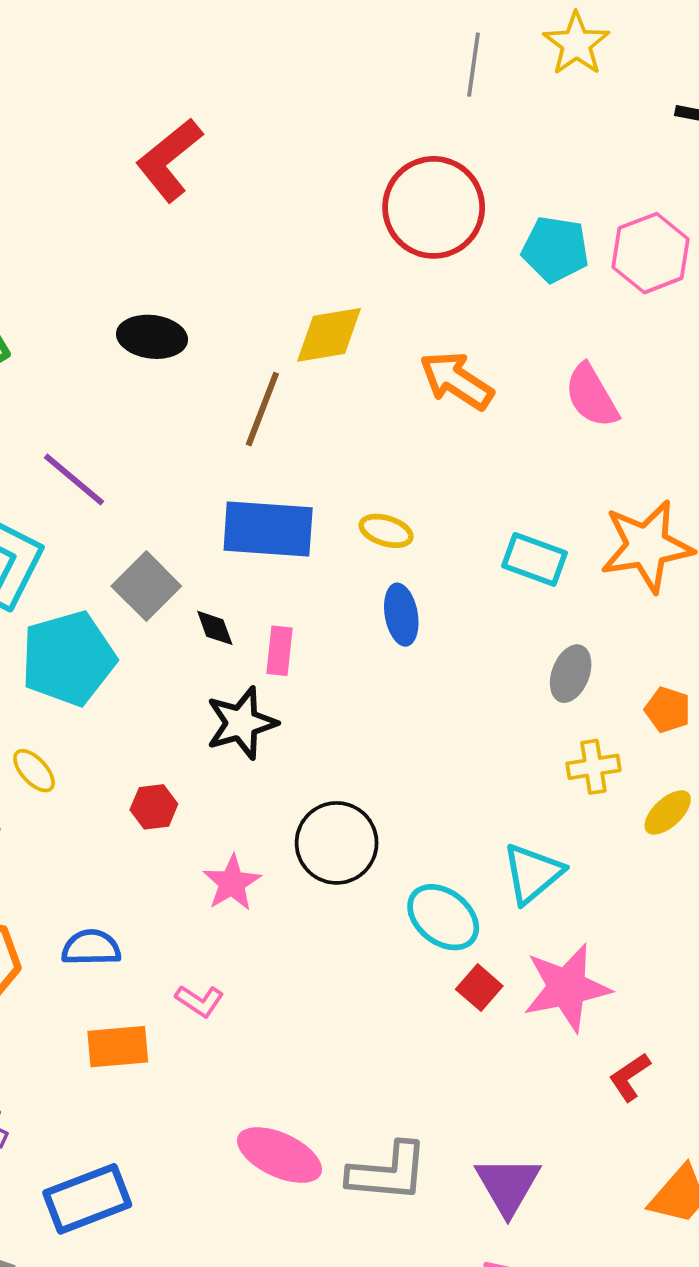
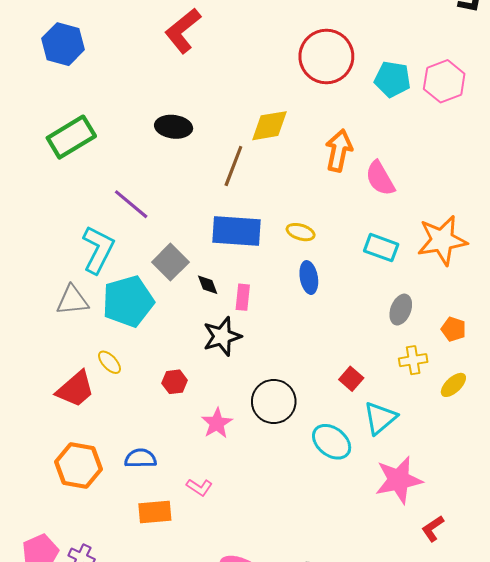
orange arrow: (456, 381) -> (339, 150), turned 69
pink semicircle: (592, 396) -> (380, 178), moved
red square: (479, 988) -> (351, 379), moved

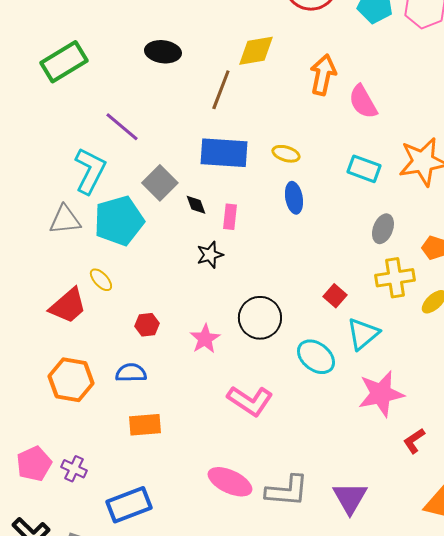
black star: (222, 336) -> (210, 255), size x0.7
yellow cross: (413, 360) -> (395, 278), size x1.4
red hexagon: (175, 382) -> (147, 325), moved
pink L-shape: (199, 487) -> (250, 401), moved, size x1.8

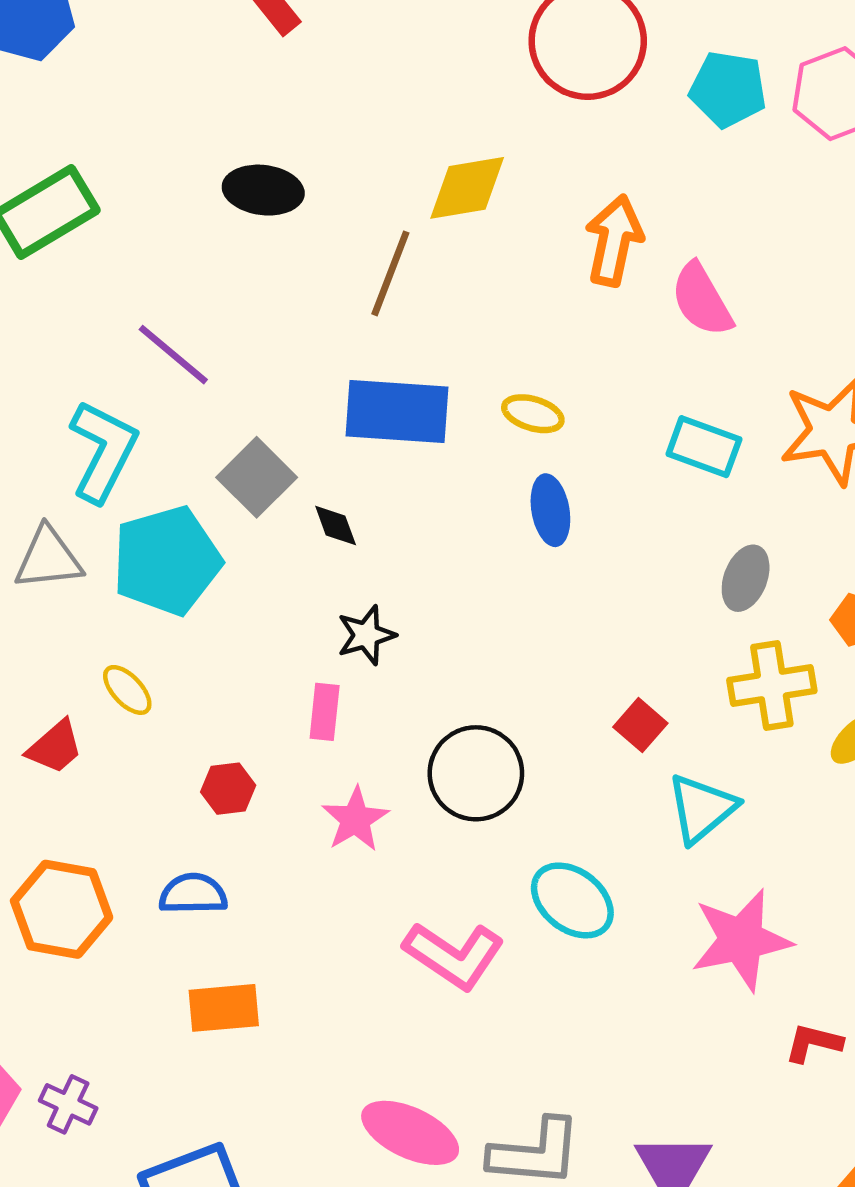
pink rectangle: (230, 217) -> (325, 712), moved
red trapezoid: (68, 306) -> (55, 747), size x0.7
cyan ellipse: (316, 357) -> (572, 900), moved
red L-shape: (414, 441) -> (814, 1043), turned 48

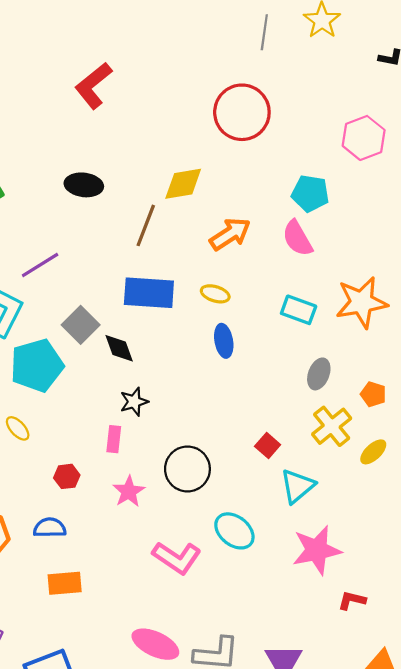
cyan pentagon: (728, 89) -> (310, 193), moved
orange arrow: (614, 241) -> (230, 234), moved, turned 45
purple line: (173, 355) -> (40, 265), turned -72
black diamond: (336, 526) -> (119, 348), size x1.4
yellow cross: (772, 686) -> (332, 426), turned -30

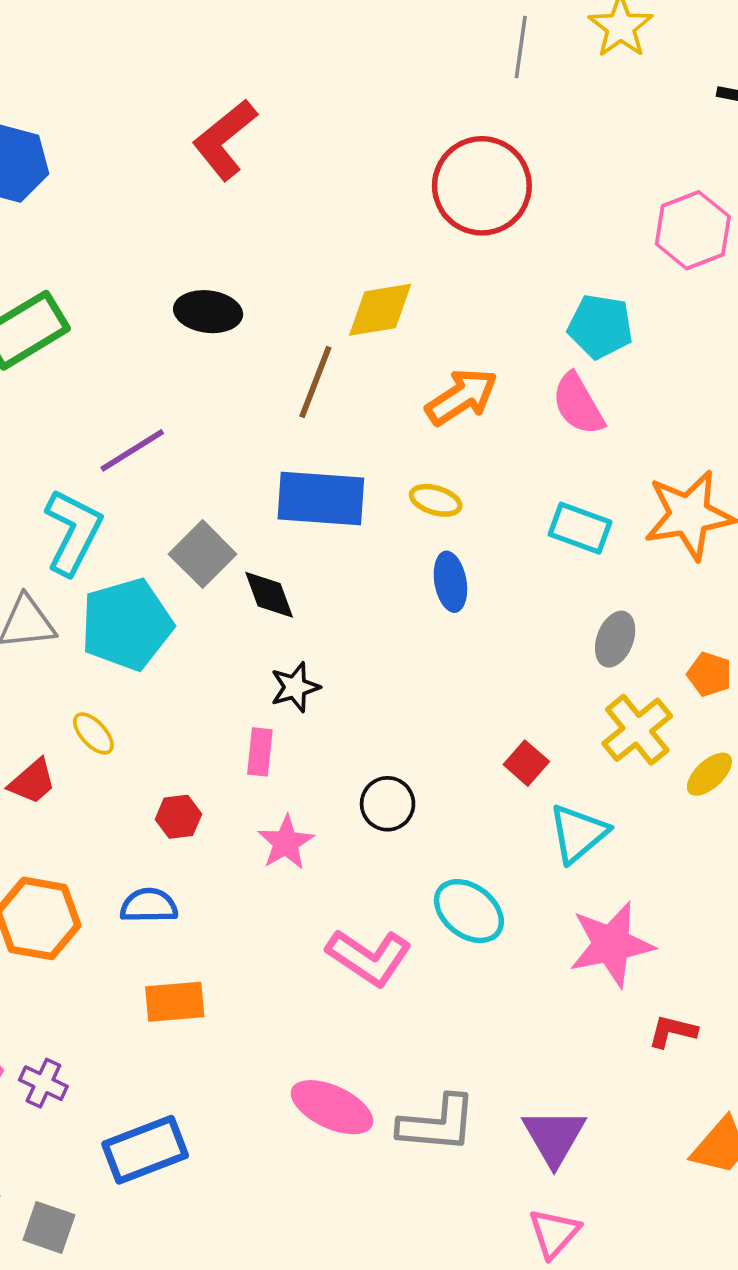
black circle: (187, 469) -> (388, 804), size x0.7

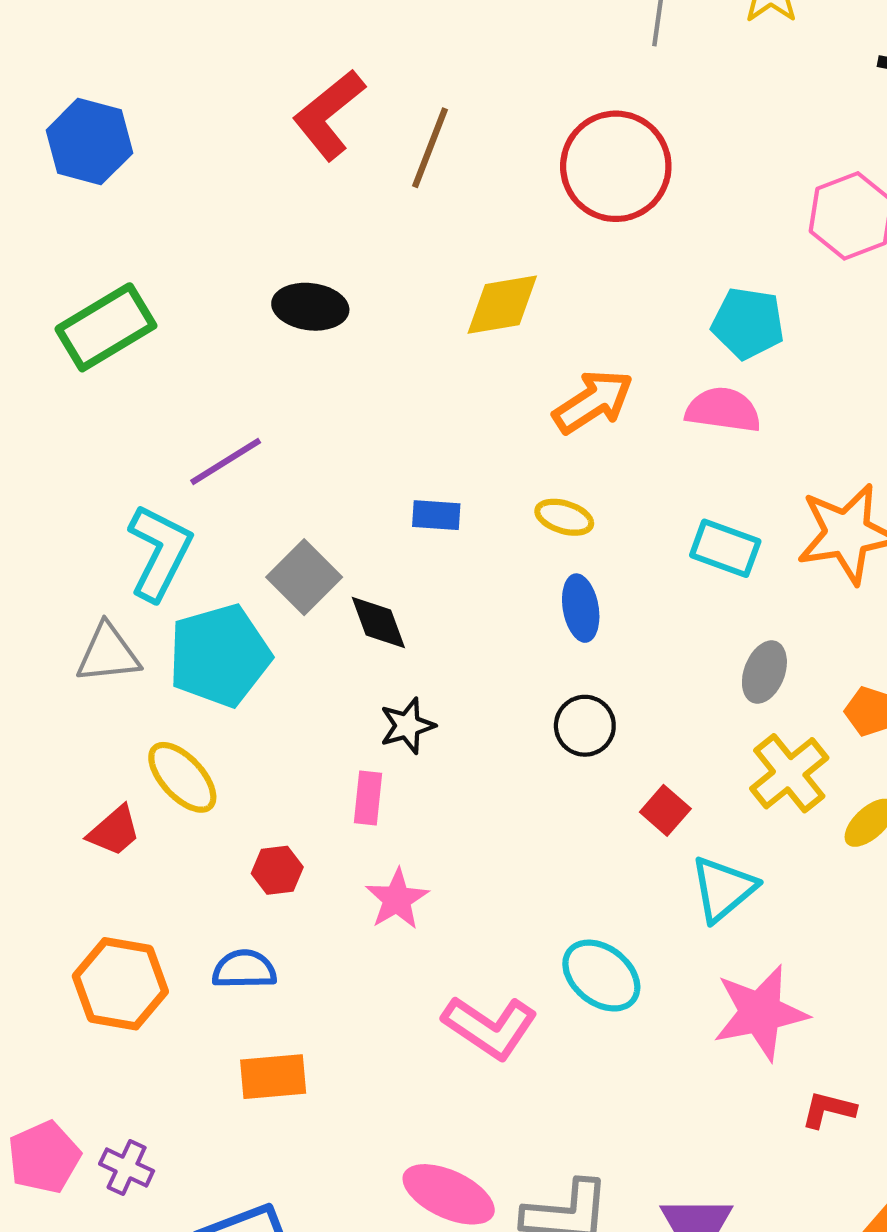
brown line: (315, 382) -> (430, 148), moved
pink semicircle: (578, 404) -> (723, 410), turned 128
blue rectangle: (321, 498) -> (436, 515), size x0.5
yellow ellipse: (93, 733) -> (182, 777), size x1.5
black circle: (388, 804) -> (585, 726), moved

